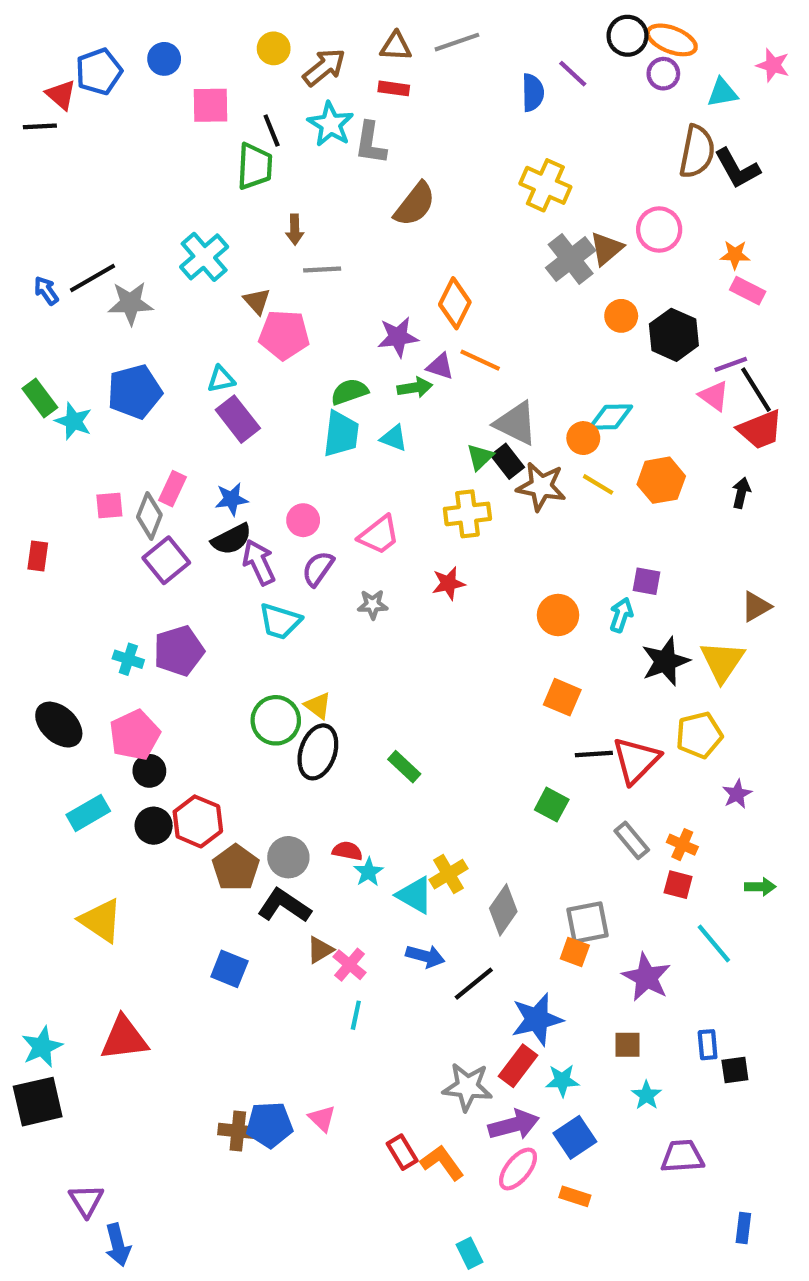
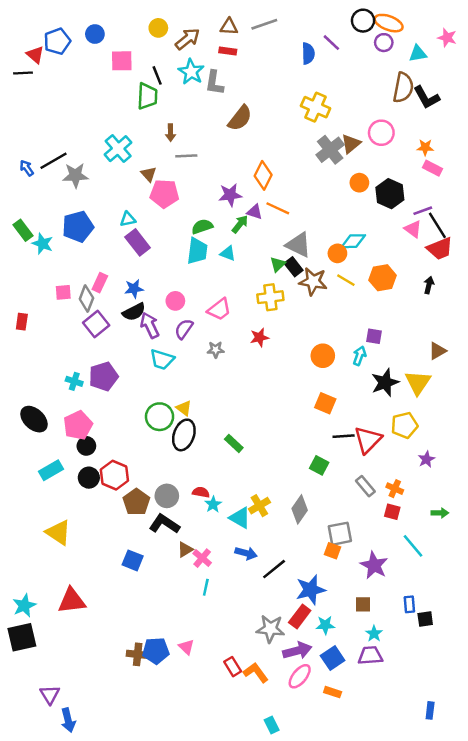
green arrow: (415, 388) -> (240, 224), turned -42
gray diamond: (503, 910) -> (300, 509), moved
purple trapezoid: (682, 1156) -> (370, 656), moved

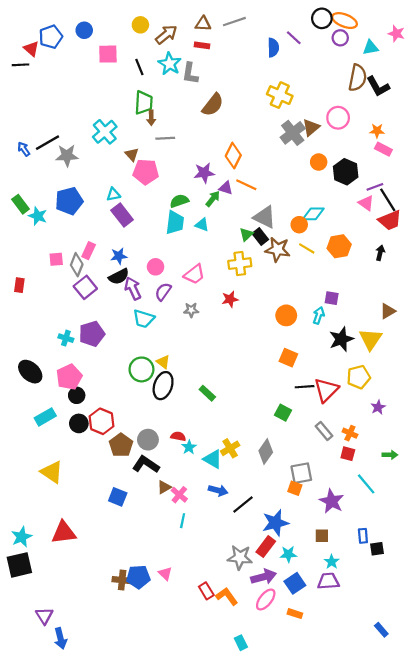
green trapezoid: (147, 96) -> (144, 103), moved
blue rectangle: (430, 710) -> (381, 630), turned -48

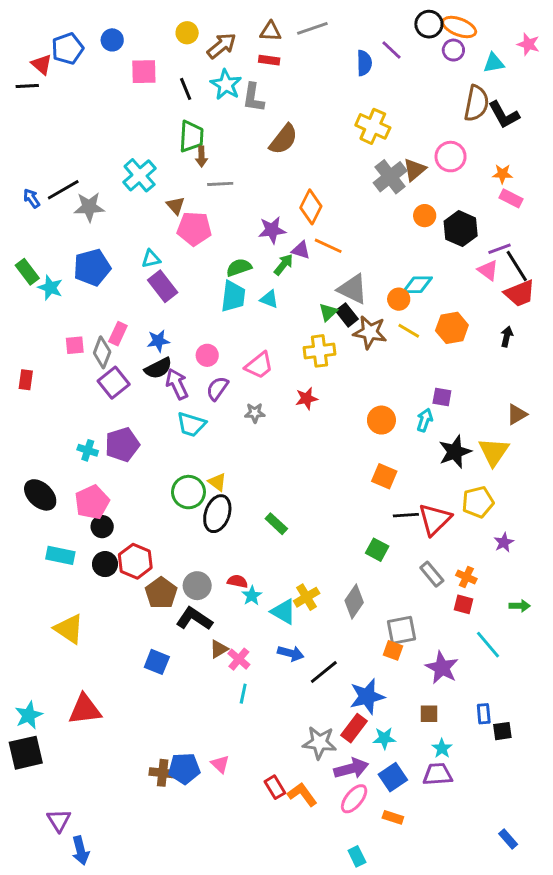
cyan rectangle: (45, 417) -> (60, 555), turned 42
cyan rectangle: (241, 643) -> (357, 856), moved

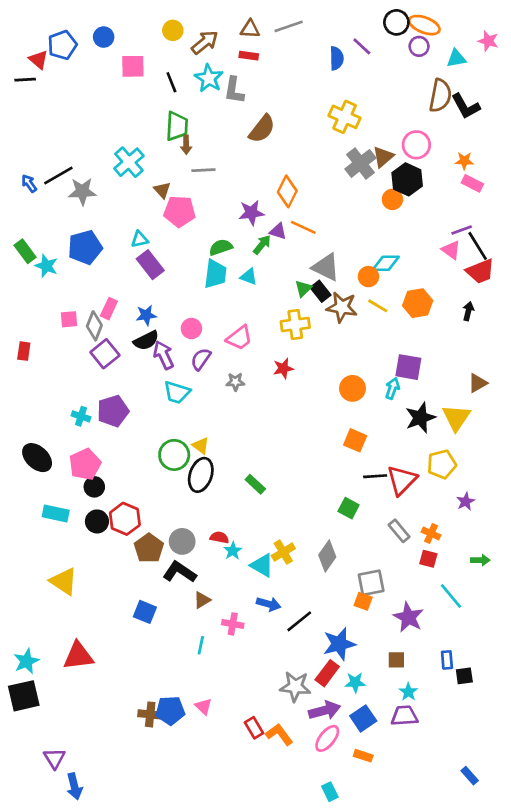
black hexagon: (461, 229) -> (407, 179), moved
purple square: (442, 397) -> (408, 367), size x1.5
pink cross: (239, 659) -> (233, 624), moved, turned -30
cyan line: (243, 694) -> (201, 645), moved

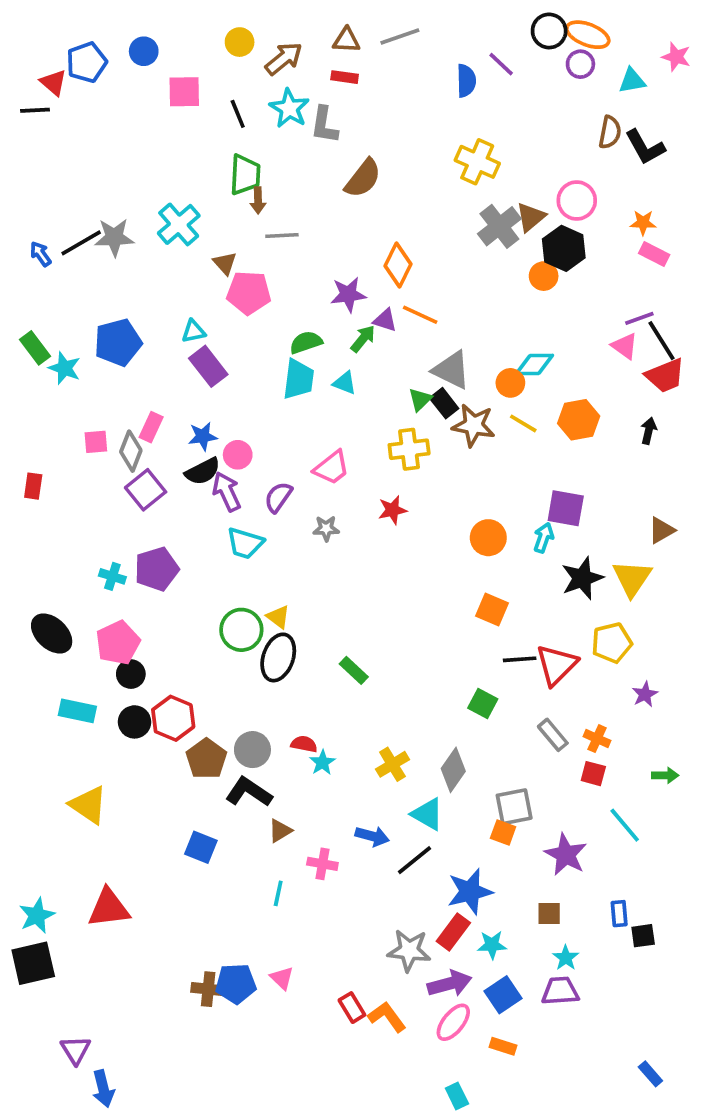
brown semicircle: (440, 96) -> (610, 132), size x0.7
gray star: (82, 191) -> (114, 237), moved
pink circle: (191, 328) -> (238, 455), moved
cyan triangle: (262, 565) -> (427, 814), moved

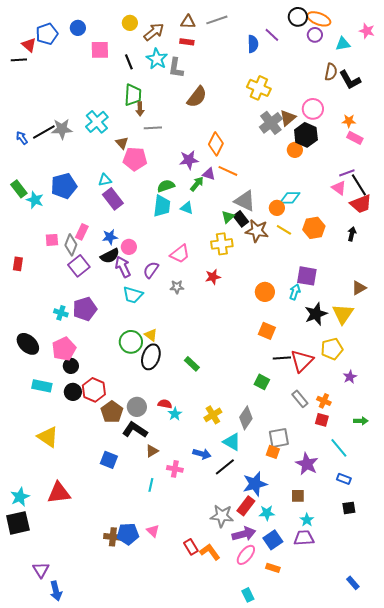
blue rectangle: (619, 914) -> (344, 479), moved, turned -64

